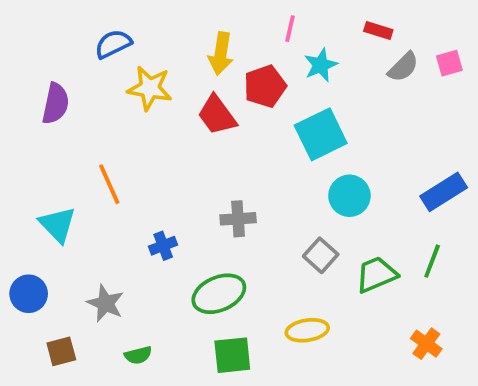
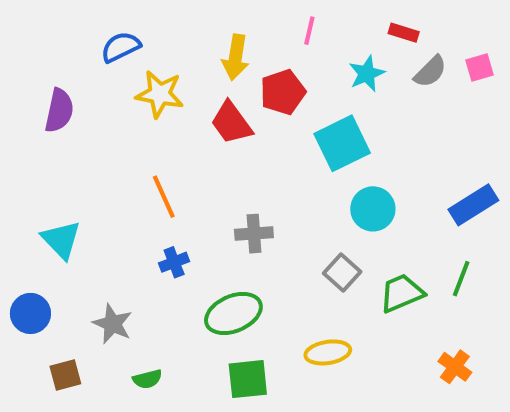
cyan star: (321, 65) -> (367, 74), moved
orange line: (109, 184) -> (164, 197), moved

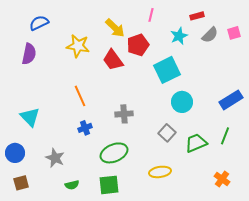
red rectangle: (404, 33) -> (197, 16), turned -32
blue semicircle: (121, 47) -> (39, 23), moved
yellow arrow: (236, 57) -> (115, 28), turned -55
brown square: (65, 375) -> (21, 183), moved
green square: (248, 379) -> (109, 185), moved

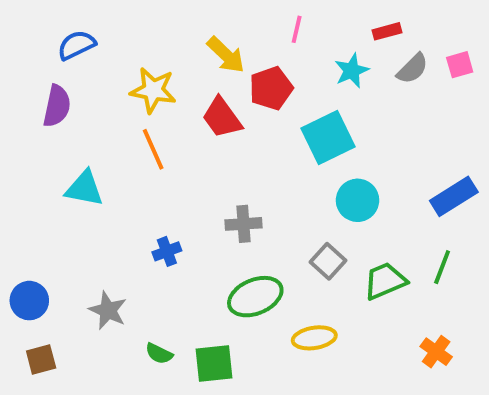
orange line: (80, 96) -> (153, 149), moved
cyan triangle: (30, 117) -> (84, 189), moved, turned -35
green ellipse: (114, 153) -> (255, 297), moved
green semicircle: (72, 185) -> (159, 354), moved, turned 40

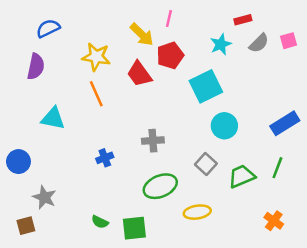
pink line: (297, 29) -> (169, 18), moved
blue circle: (29, 301) -> (18, 162), moved
gray star: (108, 310) -> (44, 197), moved

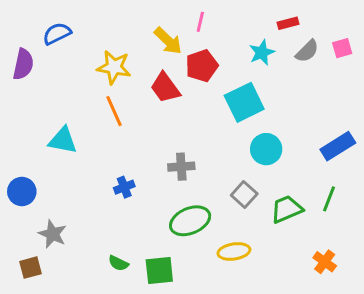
purple semicircle: (36, 67) -> (23, 64), moved

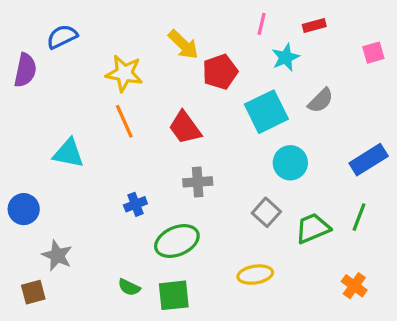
pink line: (200, 22) -> (262, 24), moved
gray semicircle: (307, 51) -> (321, 101), moved
red trapezoid: (165, 88) -> (185, 128), moved
green ellipse: (190, 221) -> (177, 241), moved

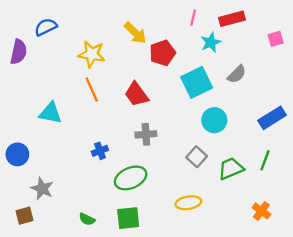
red rectangle: (314, 25) -> (232, 19), size x1.5
green semicircle: (129, 287) -> (87, 219), moved

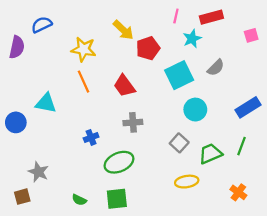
blue circle: (17, 154) -> (16, 122), moved
yellow ellipse: (188, 203) -> (187, 182), moved

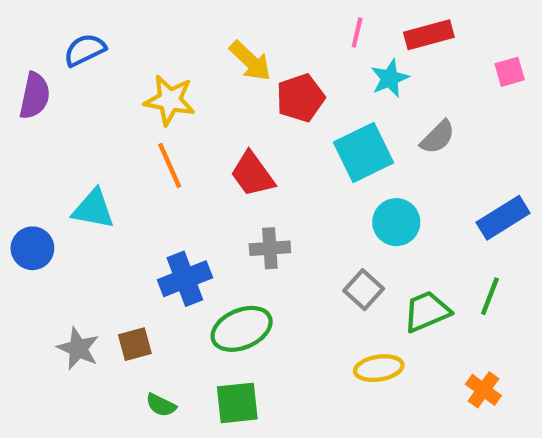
blue cross: (91, 137) -> (185, 279), size x1.6
brown square: (22, 197) -> (135, 344), moved

